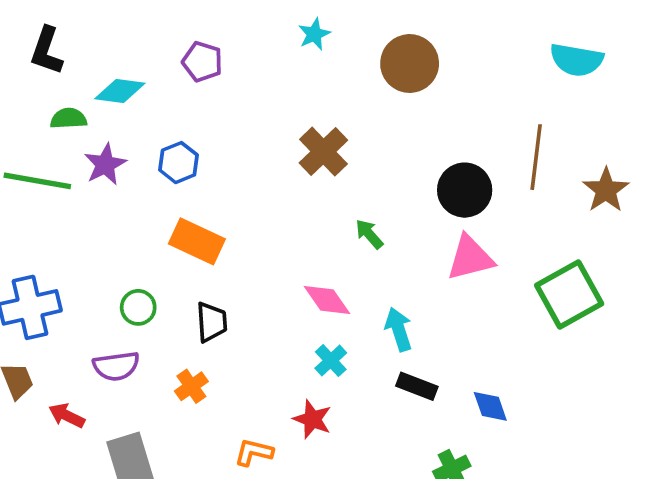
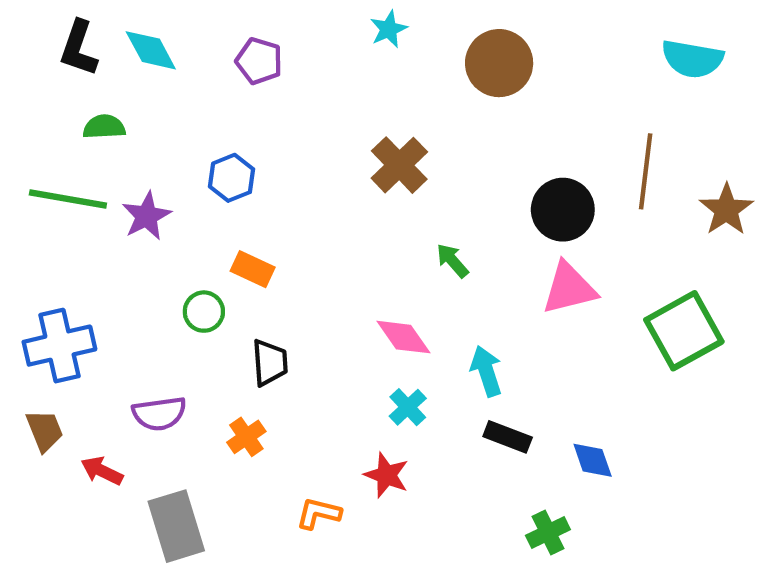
cyan diamond: (120, 91) -> (151, 50), moved, turned 54
purple star: (105, 164) -> (147, 216), moved
orange rectangle: (197, 241) -> (253, 269), size x0.7
green circle: (138, 307) -> (204, 312), moved

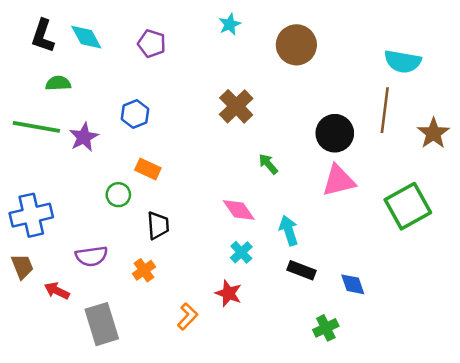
cyan semicircle: (692, 59) -> (403, 61), moved
orange L-shape: (319, 513) -> (188, 316), turned 120

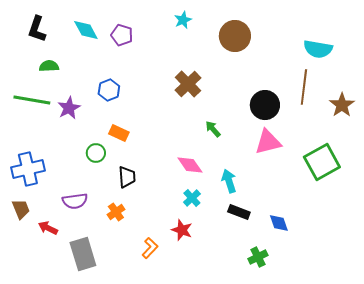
cyan diamond: (86, 37) -> (86, 30), moved

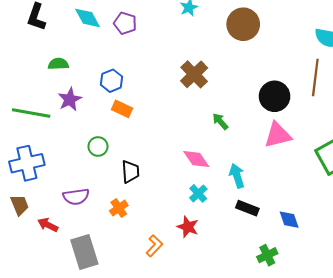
green semicircle: (49, 66) -> (58, 64), moved
green line: (32, 100) -> (31, 113), moved
orange rectangle: (119, 133) -> (122, 109), moved

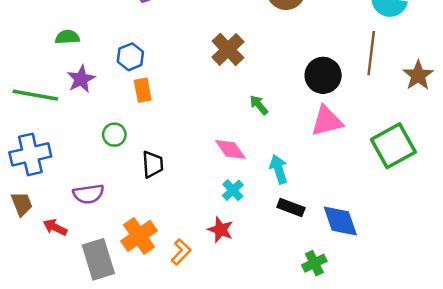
orange rectangle: (122, 109) -> (143, 90), turned 54
orange cross: (119, 208) -> (139, 236), moved, size x1.6
blue diamond: (289, 220) -> (340, 221), size x1.5

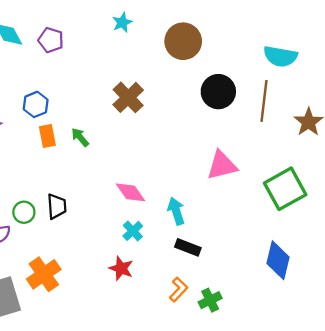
black circle: (323, 75) -> (218, 92), moved
green arrow: (259, 105) -> (80, 137), moved
green circle: (114, 135) -> (24, 212), moved
blue diamond: (340, 221) -> (278, 260), moved, turned 33
orange L-shape: (181, 252) -> (178, 290), moved

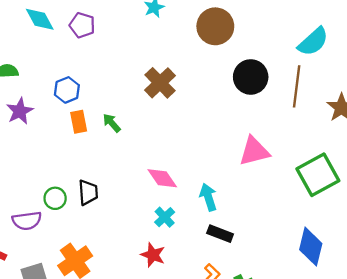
cyan semicircle: (280, 56) -> (313, 42), turned -52

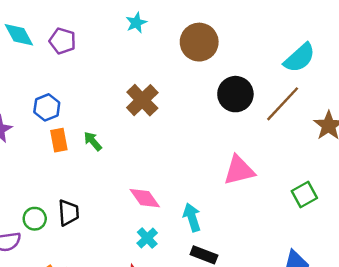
brown line: (297, 86) -> (283, 104), turned 36
green square: (318, 175) -> (304, 194), size x0.6

